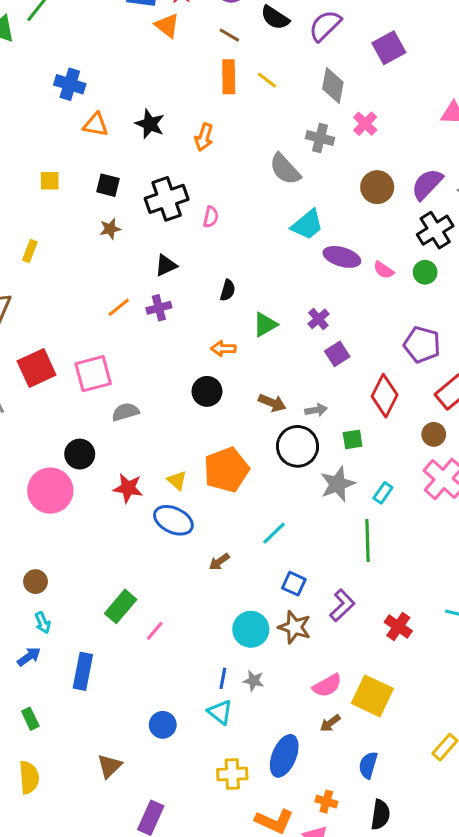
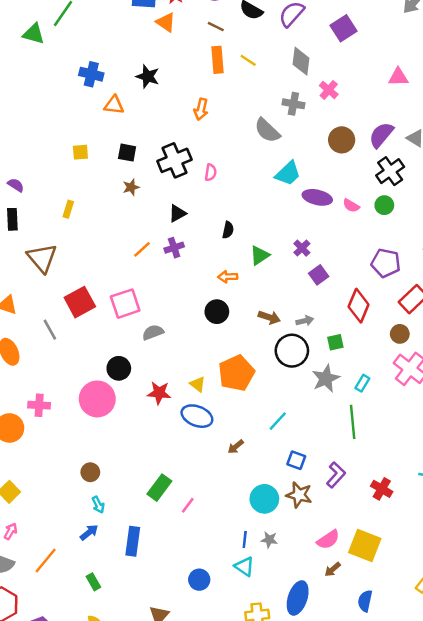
black star: (150, 124) -> (148, 76), moved

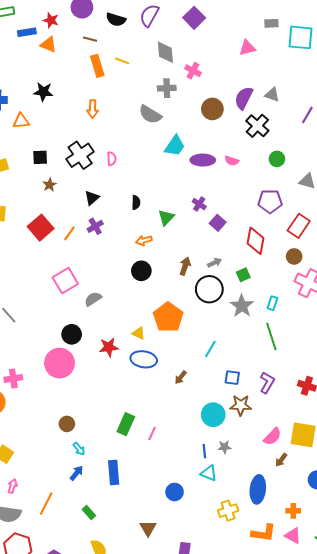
green circle: (384, 205) -> (277, 159), moved
red square: (80, 302) -> (41, 228), moved
brown arrow: (269, 317) -> (185, 266), turned -78

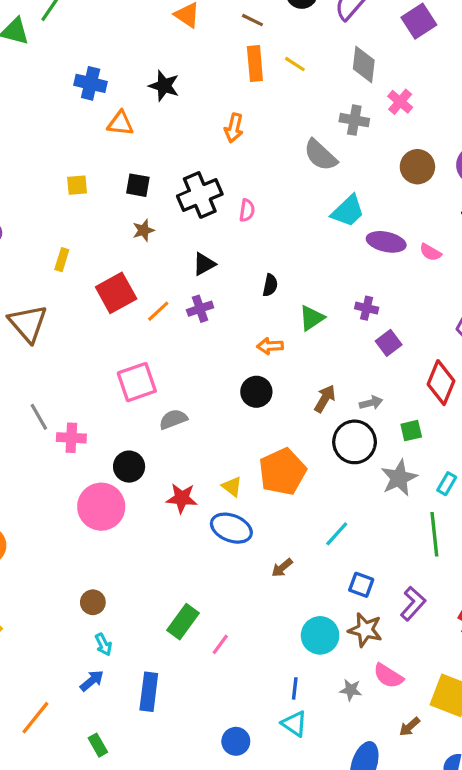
purple cross: (199, 204) -> (367, 308), turned -32
pink cross: (13, 378) -> (71, 438), moved
pink semicircle: (272, 437) -> (388, 676), moved, turned 66
gray star: (224, 447) -> (351, 690), moved

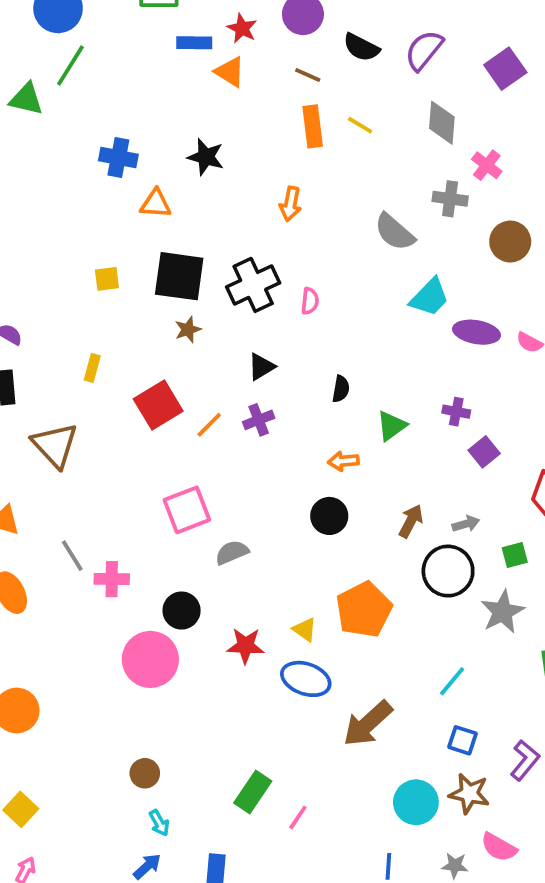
gray cross: (354, 120) -> (450, 199), moved
black square: (138, 185) -> (179, 276), size x1.8
cyan line: (337, 534) -> (452, 681), moved
brown arrow: (282, 568) -> (368, 724), size x2.0

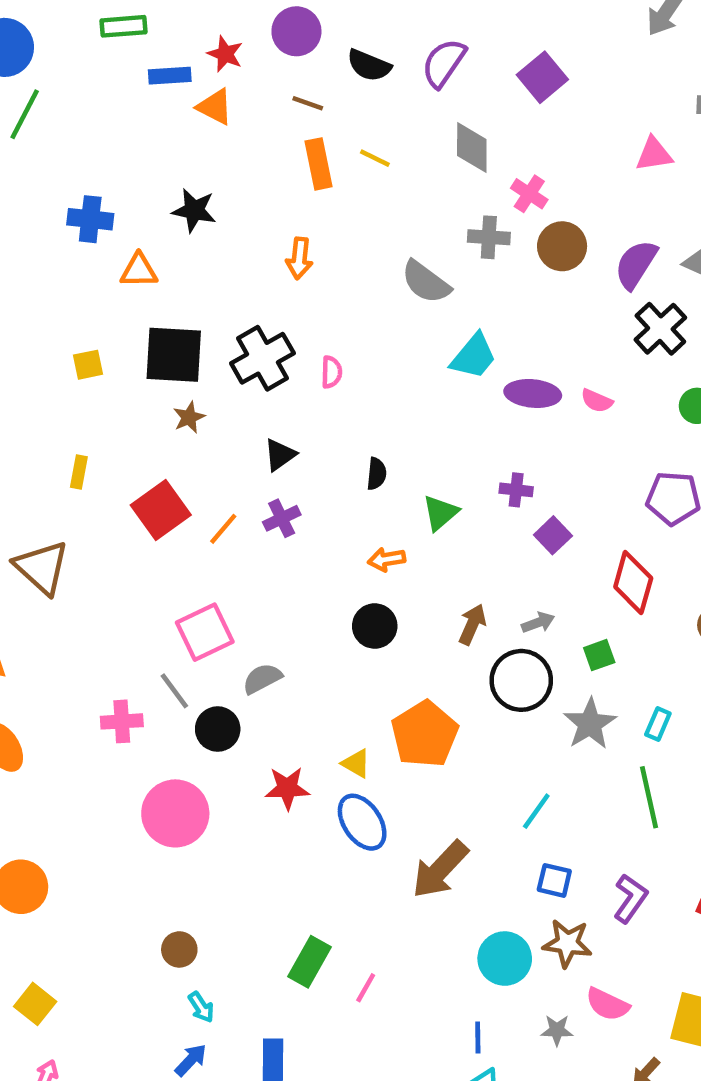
brown circle: (510, 242) -> (562, 246), moved
gray line: (72, 556) -> (174, 691), moved
black circle: (182, 611) -> (218, 729), moved
blue ellipse: (306, 679) -> (362, 822), turned 42

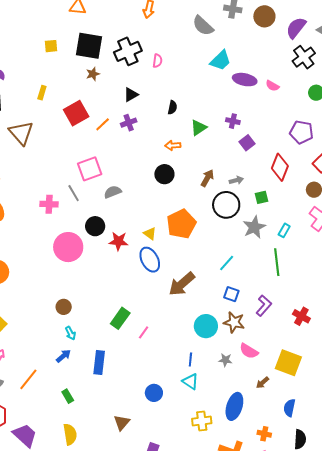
black circle: (218, 729) -> (95, 226), moved

